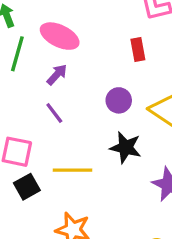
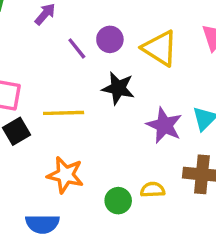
purple line: (54, 113) -> (77, 48), moved

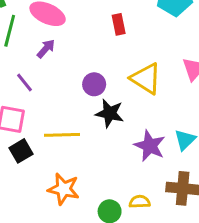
purple circle: (110, 39) -> (94, 84), moved
purple line: (77, 48) -> (24, 83), moved

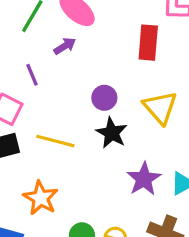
red rectangle: (119, 24) -> (148, 43), size x1.5

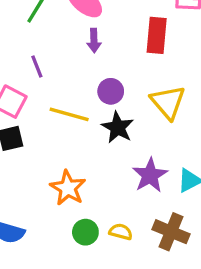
purple arrow: (65, 46) -> (94, 40), moved, turned 120
yellow line: (55, 141) -> (69, 114), moved
orange star: (41, 198) -> (68, 188), moved

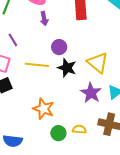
yellow triangle: (168, 102) -> (98, 63), moved

